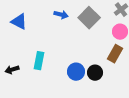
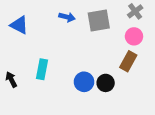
gray square: (89, 18) -> (99, 20), turned 35
black arrow: (12, 70) -> (11, 80), turned 80

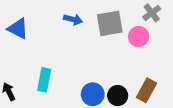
pink circle: (134, 36) -> (139, 37), moved
brown rectangle: (128, 61) -> (146, 90), moved

